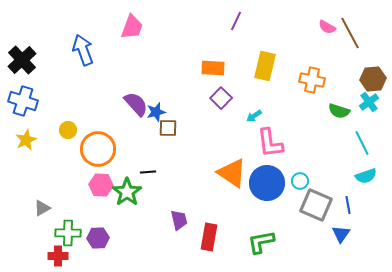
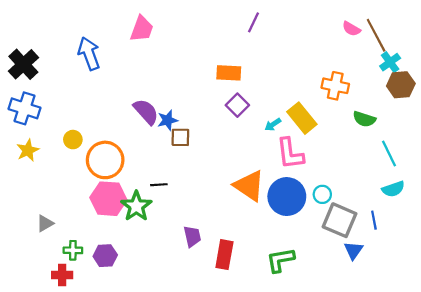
yellow rectangle: (265, 66) -> (302, 118), moved, turned -52
cyan cross: (369, 102) -> (390, 62), moved
pink hexagon: (101, 185) -> (108, 199), size x1.4
green cross: (68, 233) -> (73, 250), size x0.7
blue triangle: (341, 234) -> (353, 250), moved

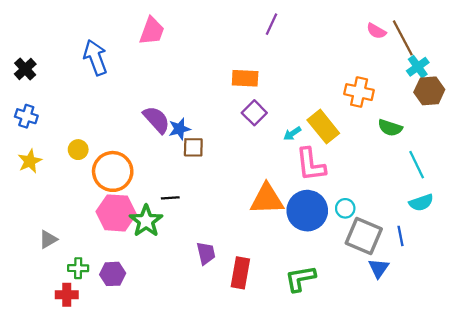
black cross: (23, 64) -> (25, 69), size x0.7
blue cross: (25, 108) -> (26, 116), size x0.7
orange triangle: (249, 186) -> (267, 199), turned -36

